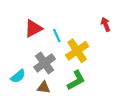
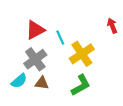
gray cross: (45, 63) -> (35, 59), moved
brown triangle: (44, 87) -> (42, 83), moved

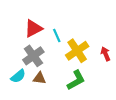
red arrow: (112, 26) -> (106, 54), moved

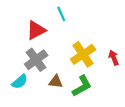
cyan line: (57, 36) -> (61, 14), moved
brown triangle: (40, 78) -> (56, 82), moved

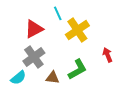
yellow cross: (83, 54) -> (77, 30), moved
green L-shape: (82, 86) -> (77, 69), moved

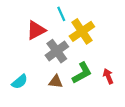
red arrow: (108, 55) -> (108, 76), moved
gray cross: (34, 57) -> (57, 51), moved

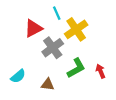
brown triangle: (56, 82) -> (48, 84), moved

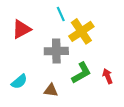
red triangle: (33, 28) -> (21, 29), moved
gray cross: (53, 48) -> (56, 51), turned 35

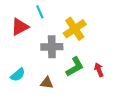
cyan line: (61, 14) -> (40, 12), moved

